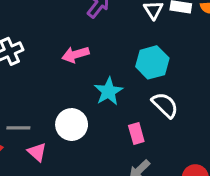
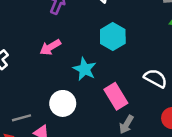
white semicircle: (165, 105) -> (155, 78), moved
pink rectangle: (136, 134) -> (116, 96), size x1.5

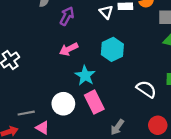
pink arrow: (50, 47) -> (69, 49), moved
pink rectangle: (116, 96) -> (94, 102), moved

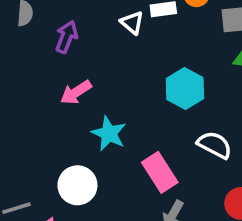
cyan hexagon: (112, 49) -> (185, 89), moved
pink rectangle: (94, 102) -> (160, 172), moved

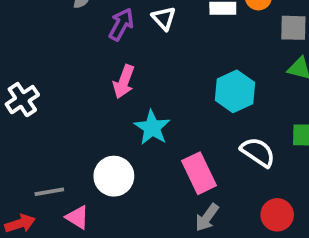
white triangle: (132, 23) -> (164, 18), moved
pink arrow: (76, 92) -> (124, 82), turned -44

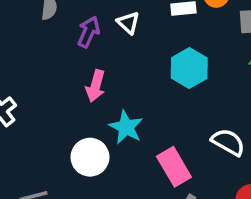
cyan hexagon: (235, 91) -> (189, 68), moved
white circle: (114, 176) -> (90, 157), moved

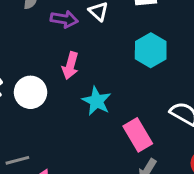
purple arrow: (89, 32) -> (64, 19), turned 76
white circle: (90, 157) -> (30, 92), moved

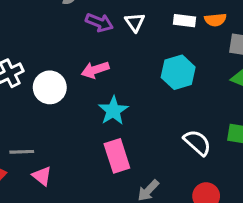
pink arrow: (70, 66) -> (95, 70), turned 44
pink rectangle: (138, 135) -> (117, 156), moved

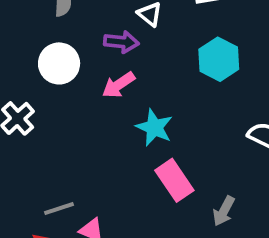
purple arrow: (99, 22) -> (121, 42), moved
white circle: (50, 87) -> (59, 63), moved

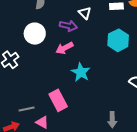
pink rectangle: (174, 180) -> (58, 100), moved
gray arrow: (224, 211) -> (112, 120), turned -35

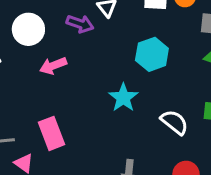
pink arrow: (65, 48) -> (53, 66), moved
cyan star: (81, 72) -> (123, 98), moved

